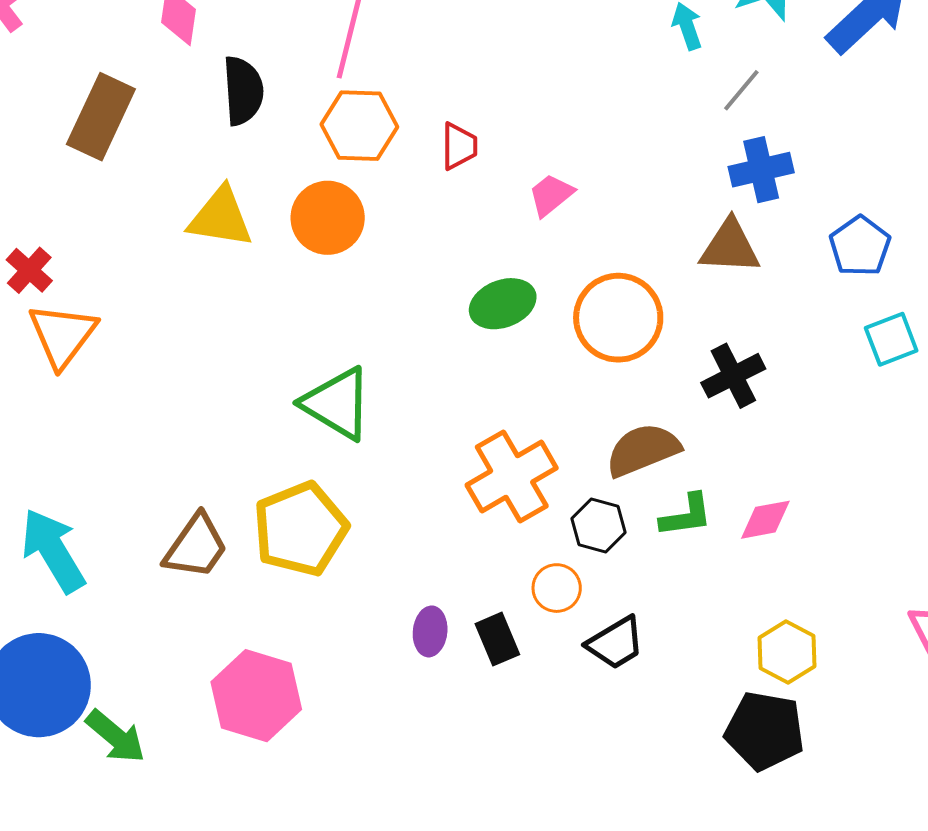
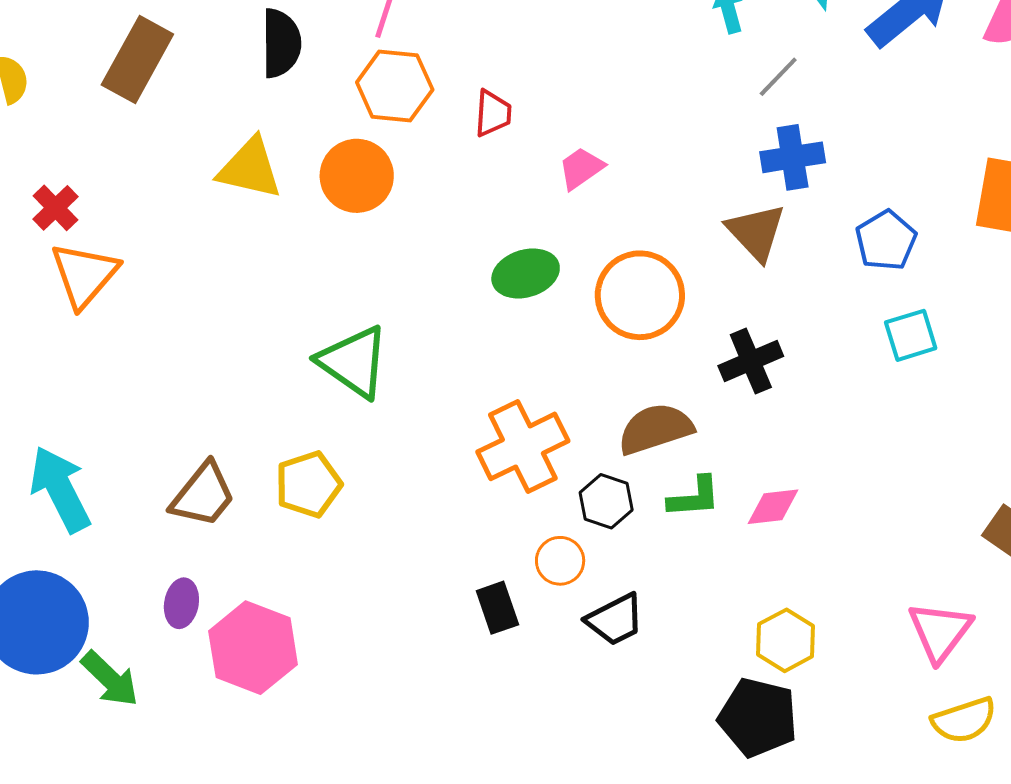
brown triangle: (730, 247) -> (756, 232), turned 40
yellow pentagon: (300, 529) -> (308, 484), size x0.7
purple ellipse: (430, 631) -> (181, 603), moved

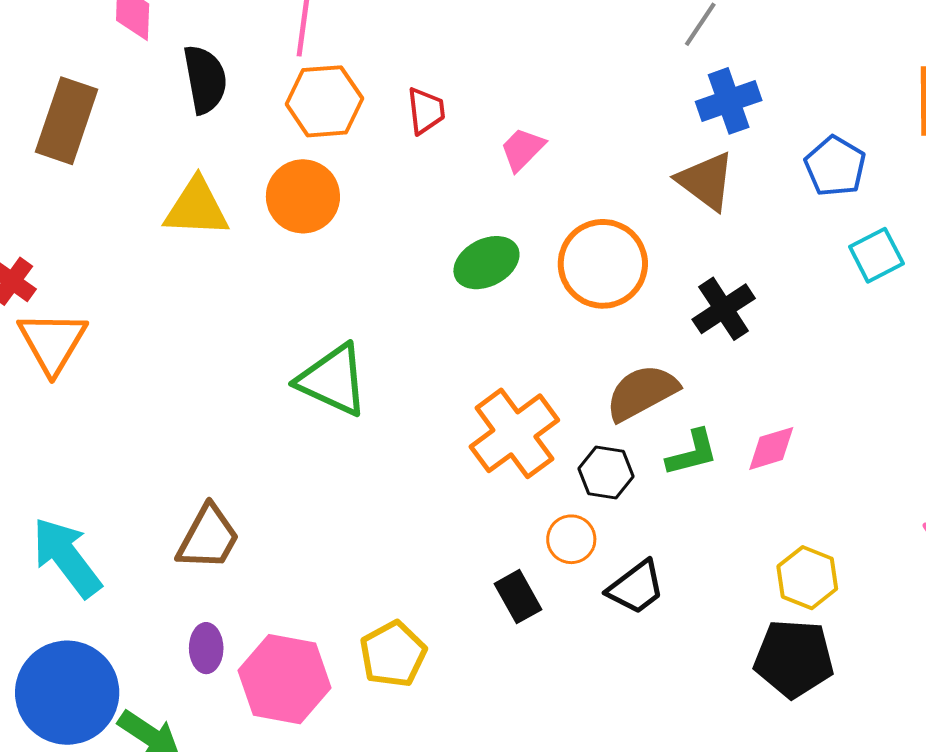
yellow pentagon: (308, 484) -> (393, 654), moved

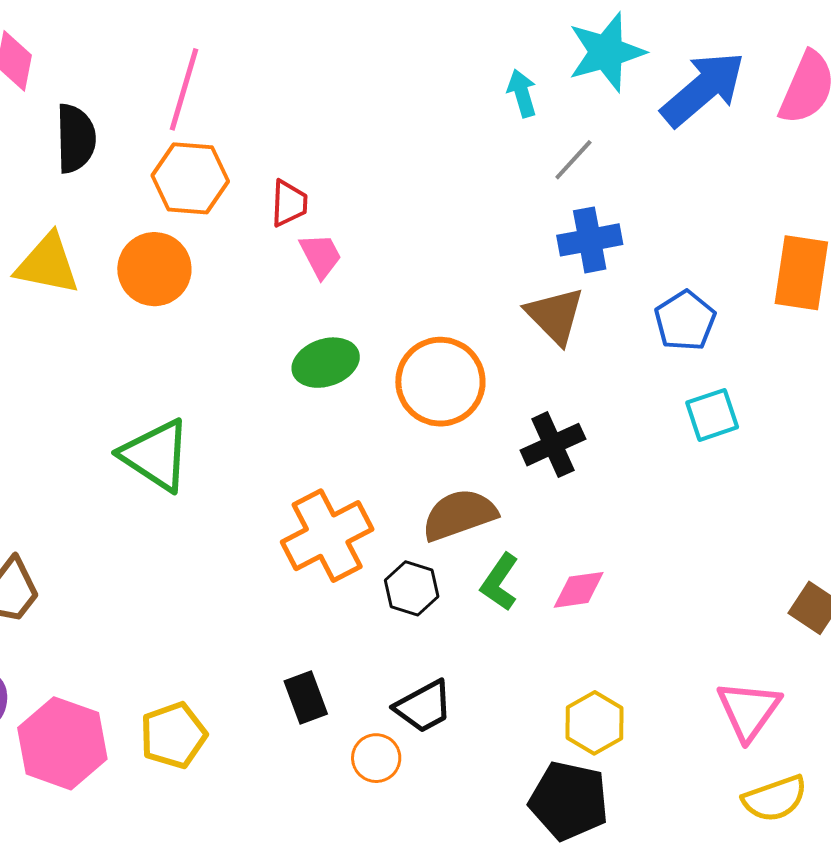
pink trapezoid: (522, 149) -> (321, 256), moved, turned 99
green L-shape: (692, 453) -> (500, 582), turned 130
orange circle: (571, 539) -> (376, 758), moved

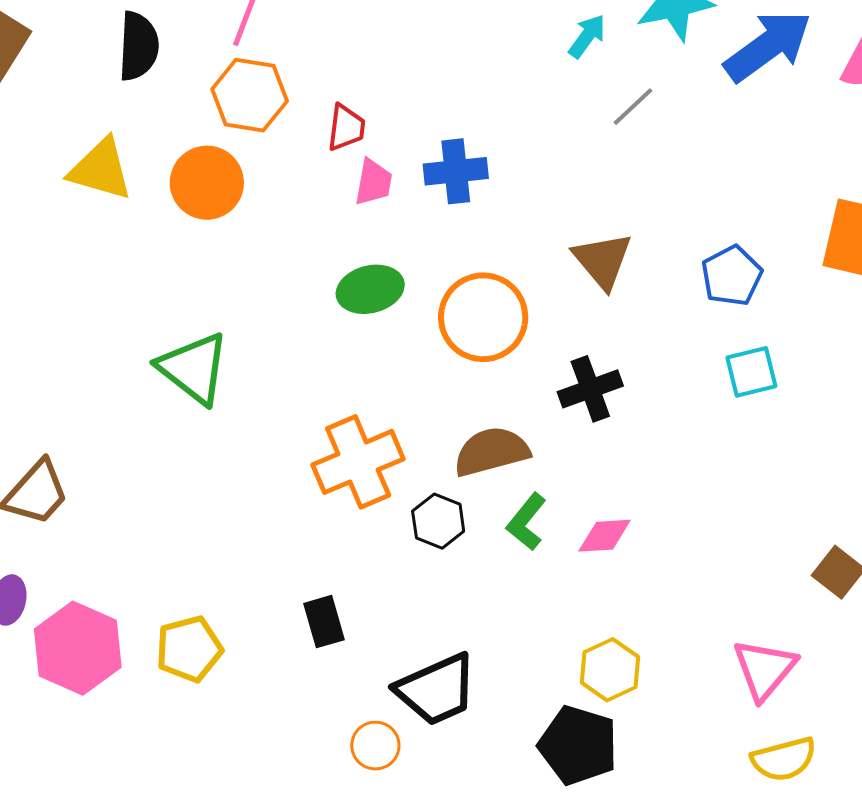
cyan arrow: (522, 93) -> (587, 36), turned 48
blue cross: (590, 240) -> (456, 171), moved
pink trapezoid: (321, 256) -> (373, 182), turned 33
black trapezoid: (424, 706) -> (437, 690), moved, size x1.4
orange circle: (376, 758) -> (375, 746), moved

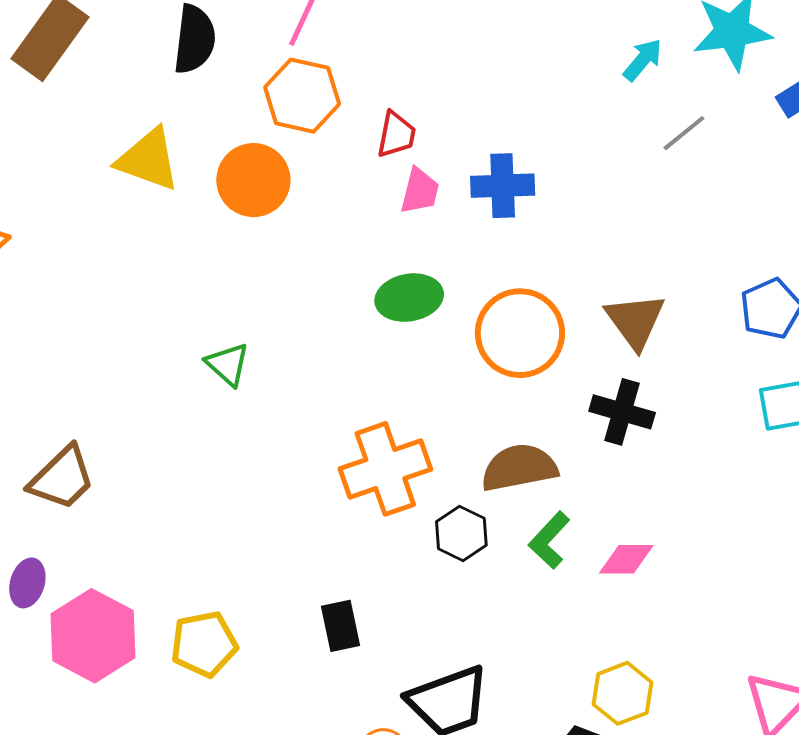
brown triangle: (603, 260) -> (635, 321), moved
green triangle: (194, 368) -> (228, 364), size x0.6
black cross: (590, 389) -> (622, 412), turned 32

